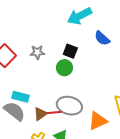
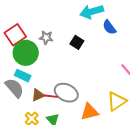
blue semicircle: (102, 38) -> (109, 27), moved
green circle: (64, 68) -> (26, 53), moved, size x1.6

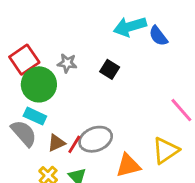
blue semicircle: (109, 27) -> (158, 36), moved
gray ellipse: (66, 93) -> (96, 139), turned -45
red line: (51, 96) -> (74, 144), turned -64

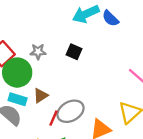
brown triangle: (56, 143) -> (41, 96), moved

